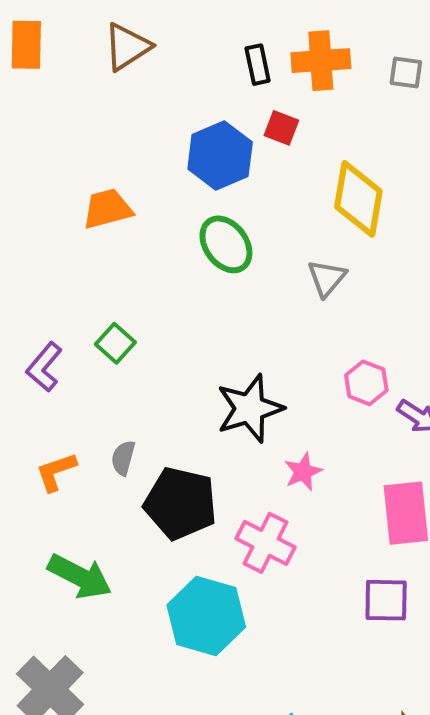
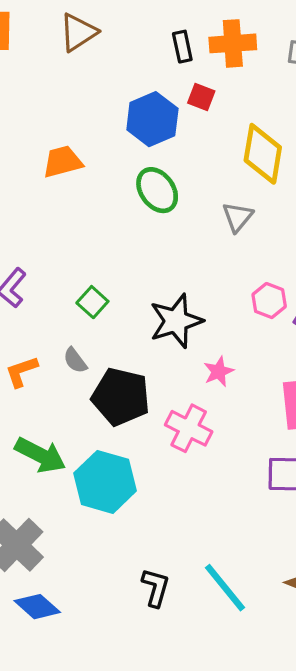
green square: (115, 343) -> (92, 302), moved
gray semicircle: (123, 458) -> (75, 360), turned -52
cyan hexagon: (206, 616) -> (105, 482), moved

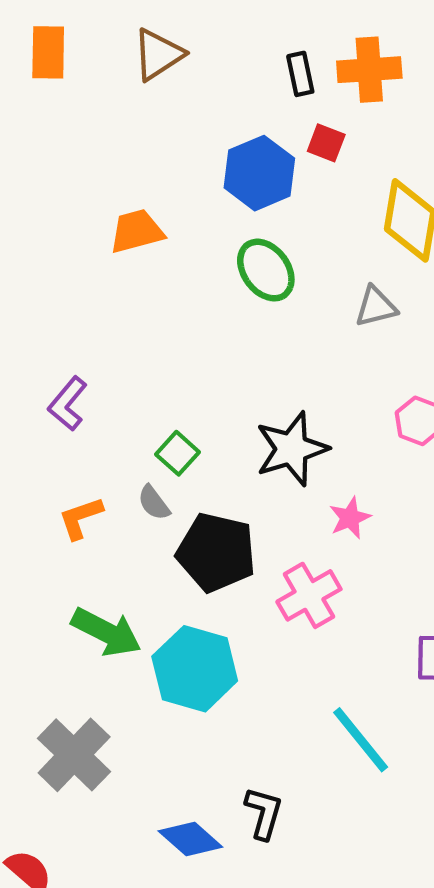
gray triangle: (238, 217) -> (376, 307), turned 36
green square: (92, 302) -> (178, 453), moved
pink cross: (189, 428) -> (309, 595), turned 33
cyan line: (225, 588) -> (361, 740), moved
blue diamond: (37, 607) -> (190, 839), moved

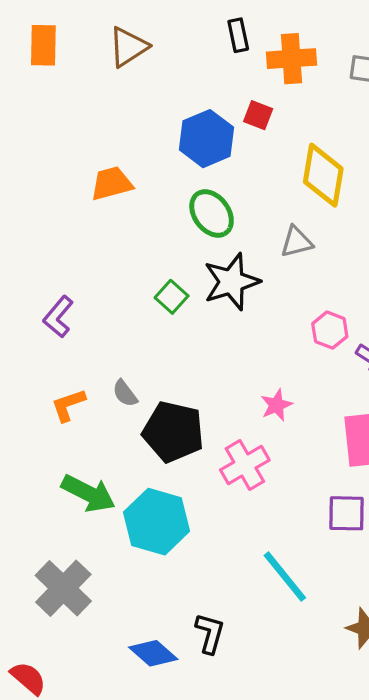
black rectangle: (300, 74) -> (238, 35), moved
black star: (292, 449) -> (232, 282), moved
green square: (178, 453) -> (172, 297), moved

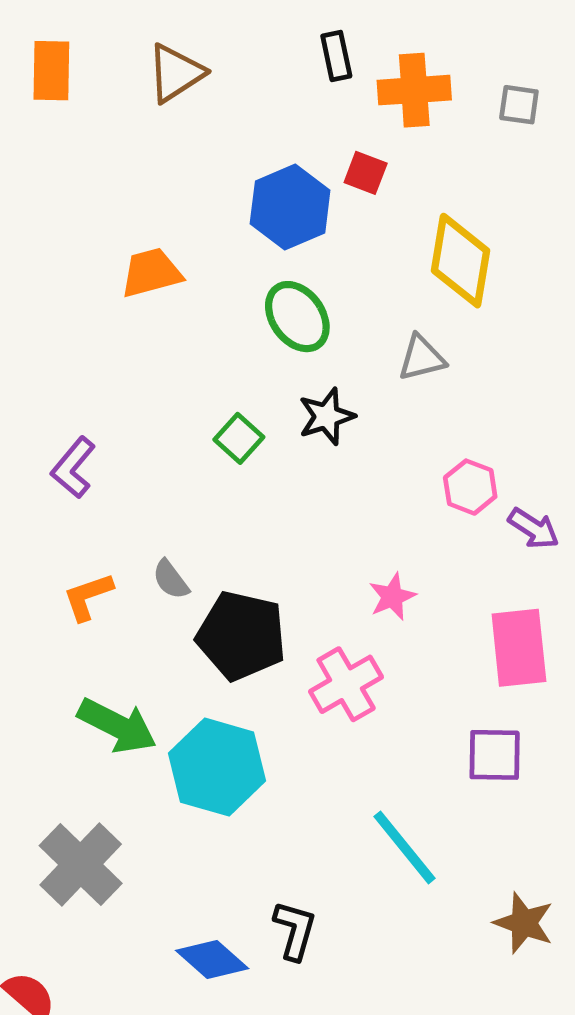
black star: (232, 282) -> (327, 416), size x0.7

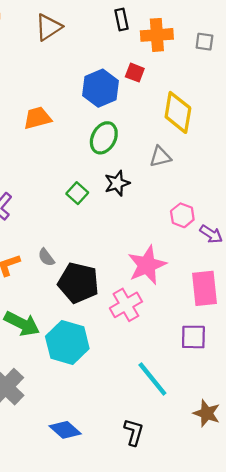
green ellipse: (297, 317) -> (104, 138), turned 64
pink star: (392, 597) -> (147, 265), size x1.8
black L-shape: (295, 930) -> (134, 432), moved

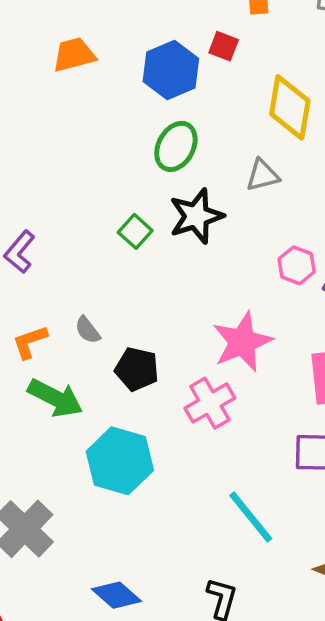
orange trapezoid: (37, 118) -> (74, 55), moved
black star: (117, 183) -> (196, 216), size x1.4
black pentagon: (78, 283) -> (137, 369), size x0.7
green arrow: (22, 324) -> (55, 398), moved

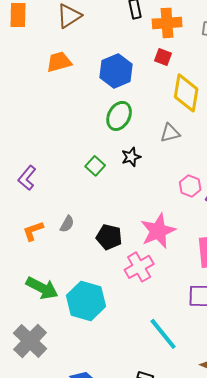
red square: (224, 46) -> (163, 57), moved
black star: (196, 216) -> (131, 157), size x0.6
gray semicircle: (88, 330) -> (67, 224), turned -114
black pentagon: (137, 369) -> (109, 237), moved
green arrow: (55, 398) -> (42, 288), moved

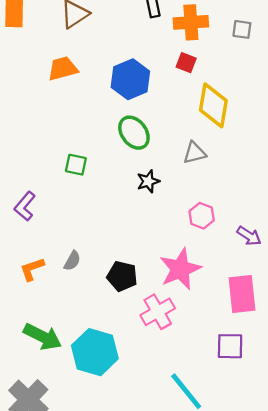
green ellipse: (119, 116) -> (134, 133), turned -64
green square: (95, 166) -> (76, 165), moved, turned -30
pink hexagon: (190, 186) -> (202, 216), moved

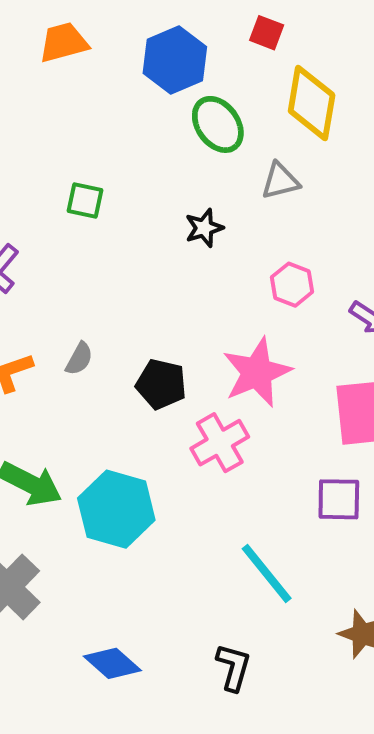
green ellipse: (134, 133) -> (218, 124), moved

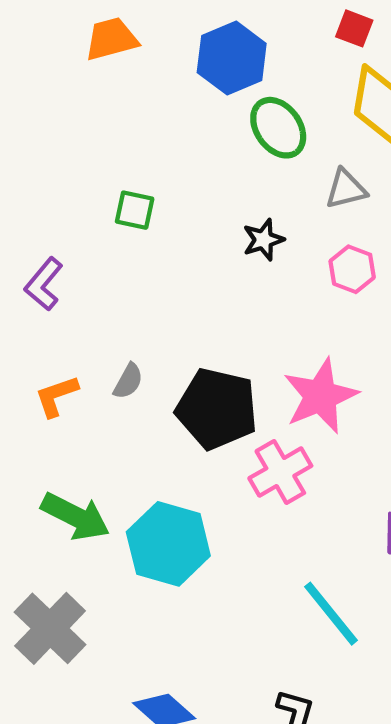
red square: (267, 33) -> (354, 28), moved
pink hexagon: (292, 285) -> (352, 269), moved
black pentagon: (161, 384) -> (217, 409), size x1.5

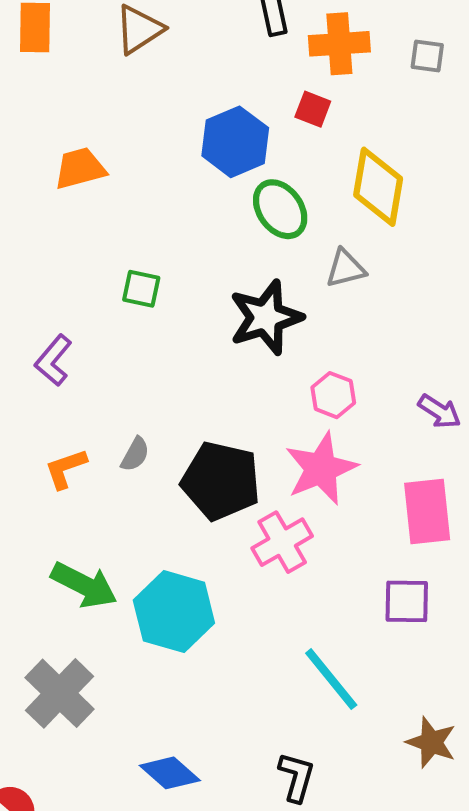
red square: (354, 28) -> (313, 109), moved
orange trapezoid: (111, 39) -> (80, 168), moved
black star: (263, 240) -> (266, 317), size x1.8
pink hexagon: (352, 269) -> (333, 395), moved

